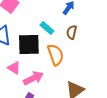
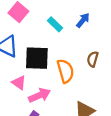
cyan rectangle: (47, 28) -> (55, 24), moved
brown semicircle: (72, 32) -> (93, 59), moved

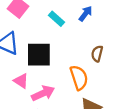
orange semicircle: (65, 71) -> (79, 78), moved

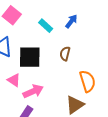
brown semicircle: (97, 54) -> (65, 54), moved
orange semicircle: (79, 78) -> (87, 81), moved

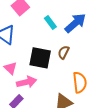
blue arrow: (71, 21) -> (75, 23), size x1.6
black square: (30, 57) -> (40, 58), moved

